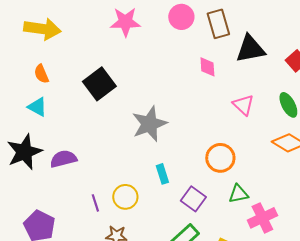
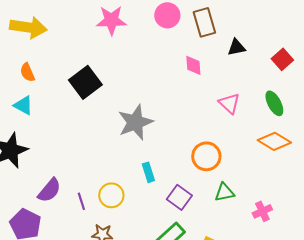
black triangle: (250, 49) -> (236, 47), size x0.6
purple semicircle: (63, 159) -> (49, 190), moved, turned 144
pink cross: (262, 218) -> (262, 211), moved, size x0.7

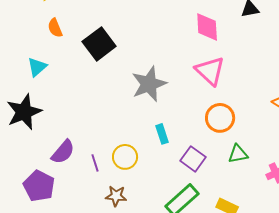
pink diamond: (193, 65) -> (207, 27), size x1.4
orange semicircle: (27, 72) -> (55, 28), moved
pink triangle: (229, 103) -> (210, 71), moved, size x1.4
cyan triangle: (23, 105) -> (37, 67), turned 50

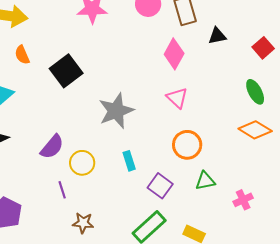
pink diamond: (207, 27) -> (174, 54), turned 32
pink triangle: (210, 71) -> (177, 98), size x0.7
purple semicircle: (63, 152) -> (52, 147), moved
yellow circle: (125, 157) -> (82, 163), moved

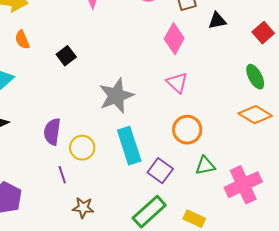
black square: (66, 71) -> (66, 56), size x0.6
purple semicircle: (52, 147) -> (52, 132), turned 148
cyan rectangle: (129, 161) -> (129, 146), size x1.8
pink cross: (243, 200) -> (243, 185), size x1.8

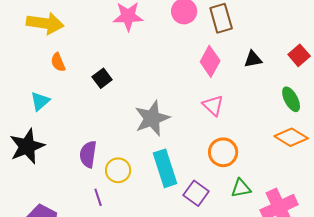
black triangle: (217, 21) -> (253, 59), moved

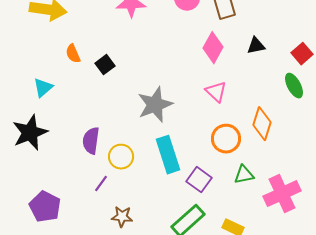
red square: (299, 55) -> (302, 54), moved
orange semicircle: (58, 62) -> (73, 54), moved
orange diamond: (291, 137) -> (262, 124), moved, turned 76
purple line: (98, 197) -> (101, 184), turned 54

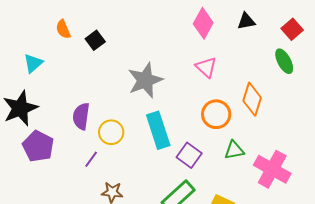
pink cross: (282, 194) -> (272, 169), turned -36
purple pentagon: (45, 207) -> (38, 146), moved

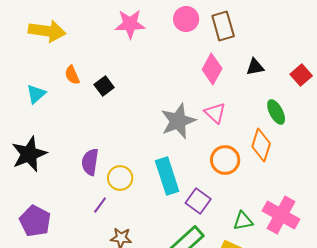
green ellipse: (284, 61) -> (276, 112), moved
cyan triangle: (33, 63) -> (36, 94), moved
gray star: (145, 80) -> (178, 121), moved
purple pentagon: (38, 146) -> (35, 221), moved
green triangle: (234, 150) -> (243, 221), moved

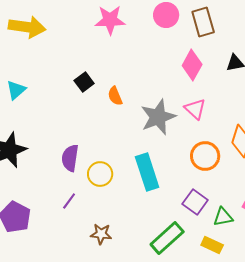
orange semicircle: (72, 75) -> (115, 96), moved
purple square: (198, 201) -> (195, 202), moved
purple line: (100, 205) -> (69, 201), moved

